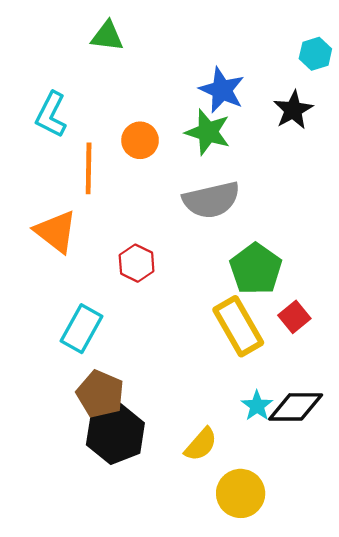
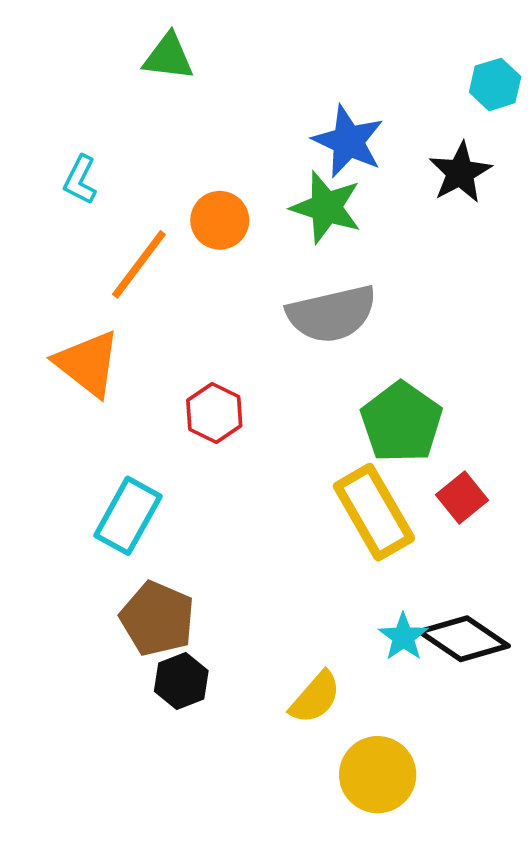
cyan L-shape: (51, 115) -> (80, 180), size x0.7
orange line: (89, 168) -> (139, 264), turned 36
black diamond: (296, 407) -> (464, 639), turned 34
black hexagon: (115, 434) -> (181, 681), size x0.6

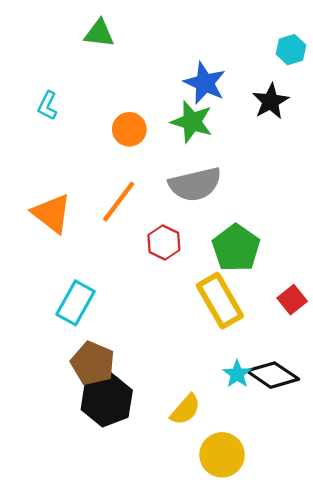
orange line: (139, 264) -> (119, 202), moved
red hexagon: (214, 413) -> (164, 243), moved
red square: (462, 497) -> (292, 300), moved
black hexagon: (181, 681) -> (107, 400), size x1.6

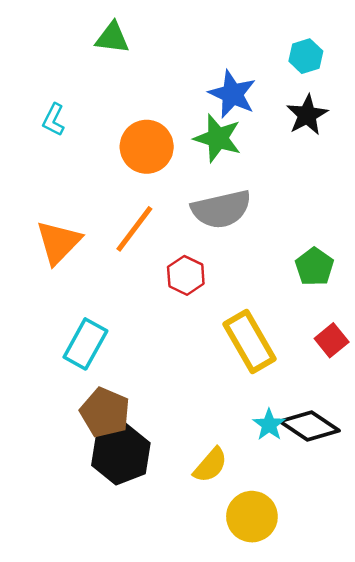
cyan hexagon: (291, 50) -> (306, 56), moved
orange circle: (129, 129) -> (147, 147), size x1.4
orange triangle: (52, 213) -> (58, 242), turned 36
green pentagon: (236, 248) -> (314, 267), moved, size x0.7

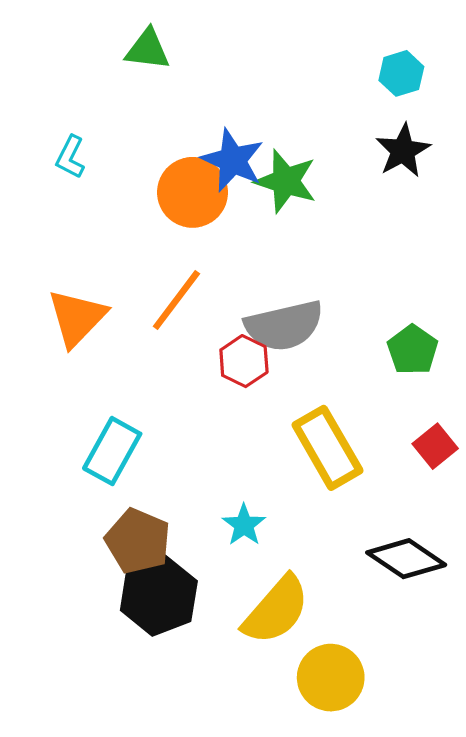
blue star: (232, 94) -> (233, 160), moved
gray semicircle: (221, 209) -> (284, 326), moved
cyan star: (269, 425) -> (244, 525), moved
yellow semicircle: (210, 465) -> (276, 610), size x1.5

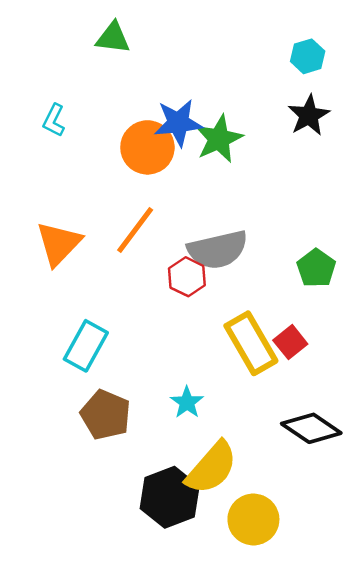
blue star: (233, 160) -> (178, 123), turned -30
green star: (286, 181) -> (219, 139), turned 30
red square: (435, 446) -> (290, 342), moved
black hexagon: (159, 596) -> (170, 497), moved

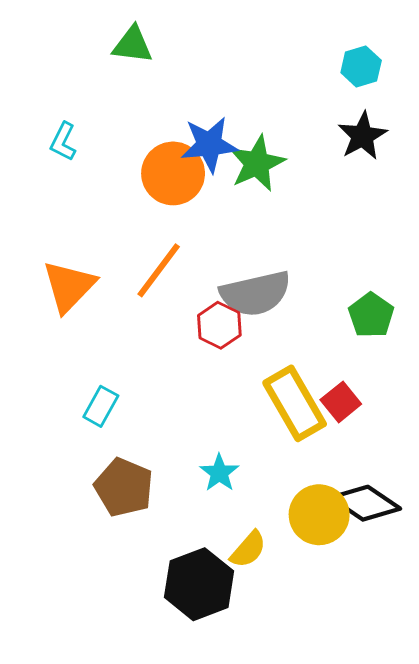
cyan rectangle: (86, 346) -> (101, 406), size x0.7
yellow semicircle: (212, 468) -> (248, 549), size x0.6
yellow circle: (253, 519) -> (319, 515), moved

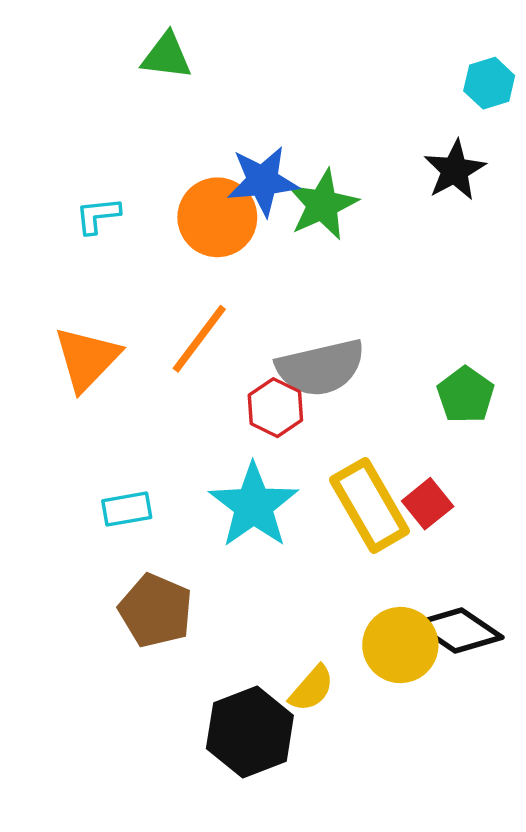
cyan hexagon: (361, 66) -> (489, 83), moved
cyan L-shape: (63, 142) -> (98, 216), moved, turned 57
cyan rectangle: (101, 406) -> (127, 509), turned 51
cyan star: (219, 473) -> (254, 505), moved, size x1.8

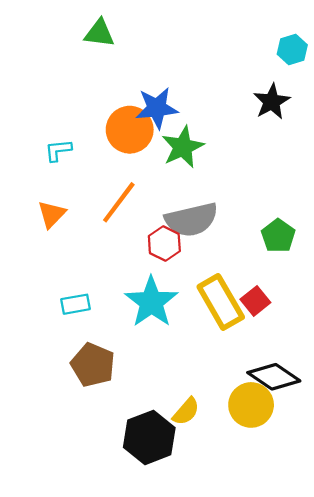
green star: (322, 205) -> (183, 147), moved
cyan L-shape: (98, 216) -> (58, 150), moved
orange triangle: (87, 359) -> (52, 214), size x0.7
yellow circle: (400, 645) -> (251, 405), moved

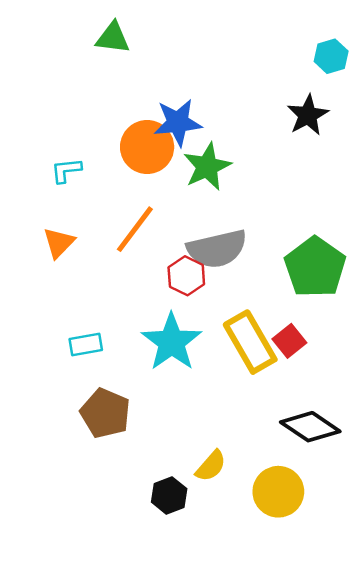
green pentagon: (278, 236) -> (315, 267), size x1.6
yellow circle: (251, 405) -> (278, 492), moved
black hexagon: (149, 437) -> (169, 495), size x0.6

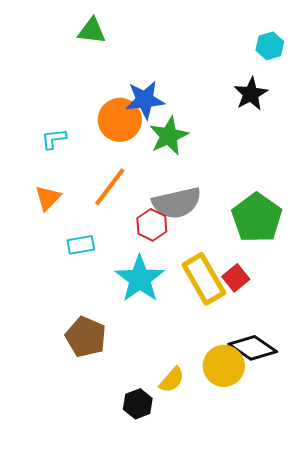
cyan rectangle: (86, 345) -> (81, 245), moved
yellow circle: (278, 492) -> (224, 366), moved

